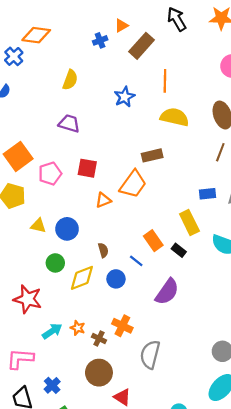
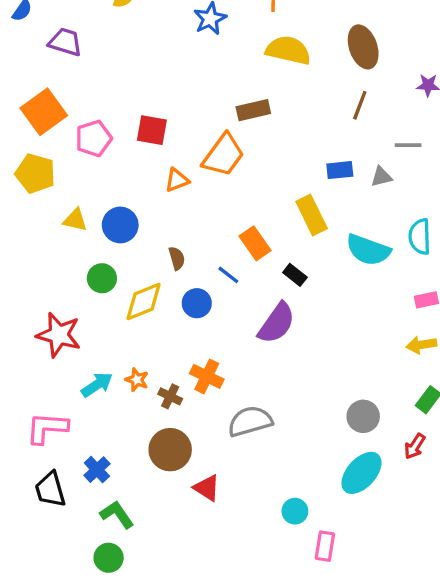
purple trapezoid: (69, 123) -> (65, 42), moved
black rectangle: (179, 250) -> (295, 275), moved
gray semicircle: (150, 355) -> (250, 421), turned 60

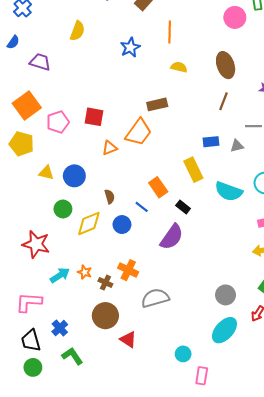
yellow semicircle: (288, 50) -> (179, 67), size x0.6
green circle: (109, 558) -> (33, 367), moved

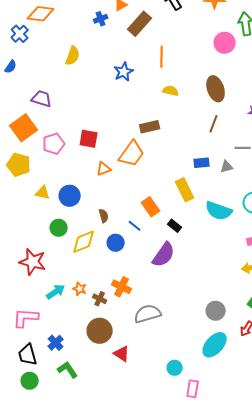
purple trapezoid: (40, 62) -> (42, 99), moved

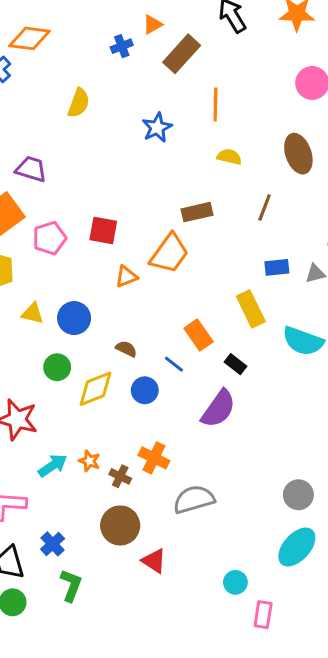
brown line: (214, 124) -> (265, 207), moved
brown semicircle: (104, 216) -> (126, 349), turned -48
green L-shape: (68, 370) -> (71, 585), turned 55

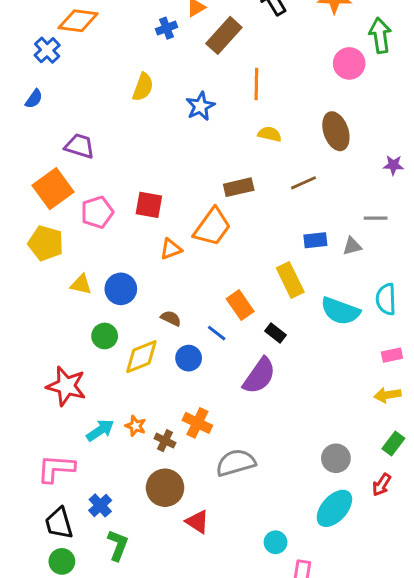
yellow semicircle: (79, 103) -> (143, 87), moved
brown line: (265, 207) -> (304, 183), turned 45

